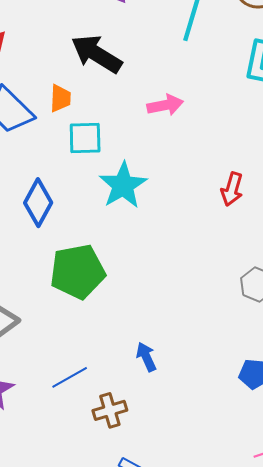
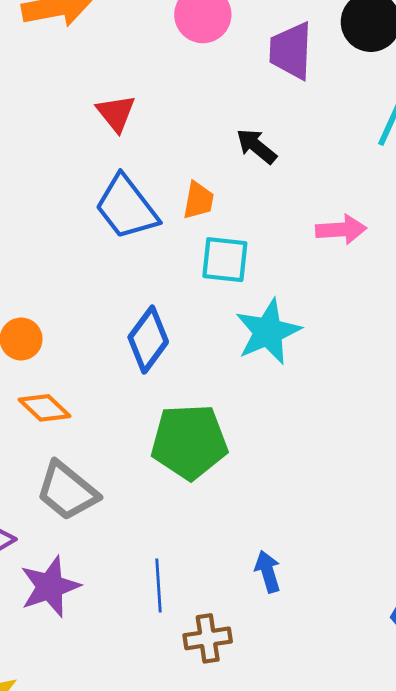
black arrow: (97, 54) -> (256, 146), size x0.6
blue line: (70, 377) -> (158, 586), turned -72

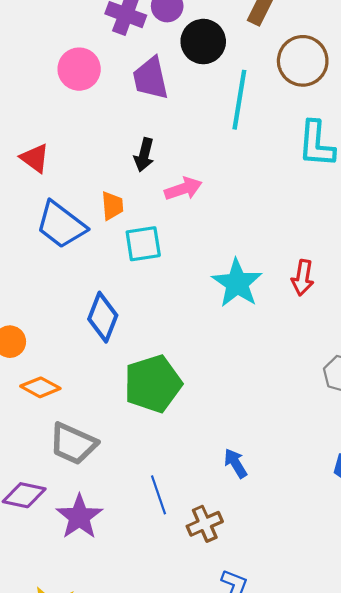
black arrow: (256, 146) -> (144, 155), turned -100
pink arrow: (341, 230) -> (183, 189), moved
cyan star: (268, 332) -> (237, 283), moved

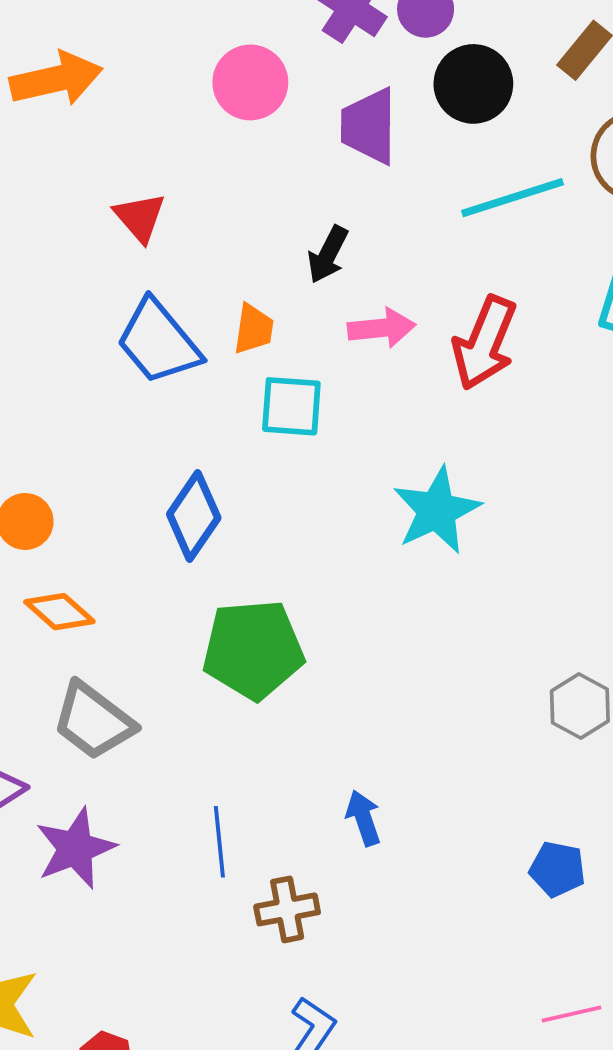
cyan line: (239, 100) -> (512, 198), turned 50
red arrow: (303, 278) -> (485, 343), moved, size x1.5

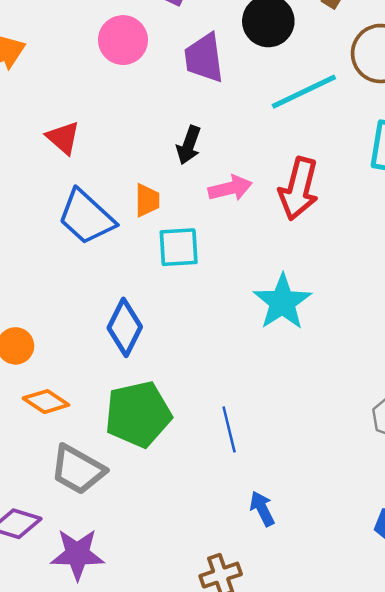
green pentagon: (253, 649) -> (138, 414), moved
blue line: (219, 842) -> (229, 429), moved
purple star: (75, 848) -> (77, 554), turned 30

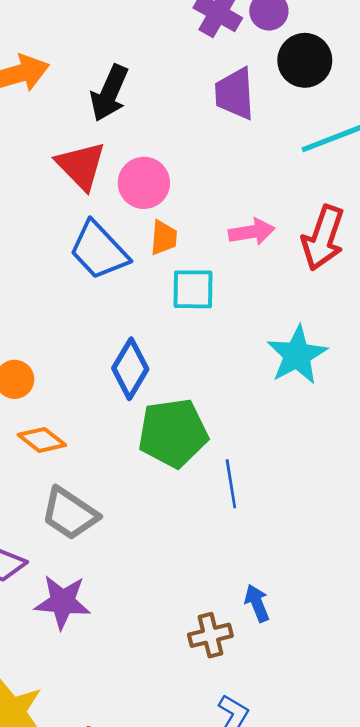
pink circle: (123, 40) -> (144, 183), moved
red triangle: (63, 138) -> (81, 166), size x1.4
black arrow: (189, 145) -> (109, 93), moved, size x1.4
green pentagon: (138, 414) -> (173, 433), moved
blue arrow: (262, 509) -> (257, 603), moved

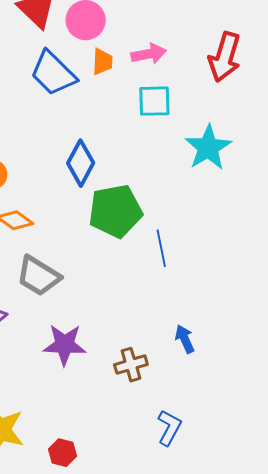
pink arrow: (252, 232) -> (149, 54), moved
cyan square: (193, 289) -> (154, 101), moved
purple star: (63, 602) -> (65, 345), moved
brown cross: (210, 635) -> (131, 365), moved

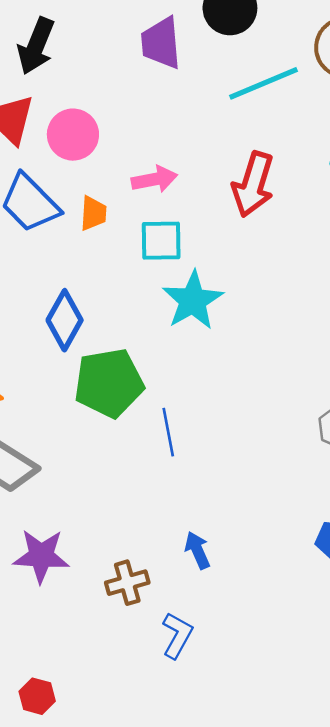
orange trapezoid: (102, 62) -> (93, 213), moved
cyan star: (208, 148) -> (193, 300), moved
blue L-shape: (169, 428) -> (177, 635), moved

